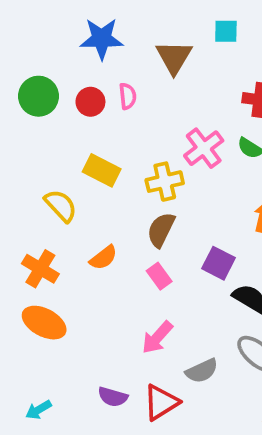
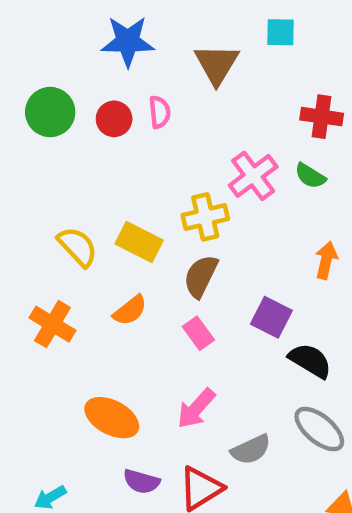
yellow rectangle: (102, 170) -> (139, 242), moved
orange ellipse: (44, 323) -> (112, 418), moved

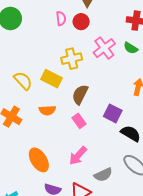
red circle: (114, 119) -> (81, 22), moved
yellow cross: (205, 217) -> (72, 59), moved
orange semicircle: (130, 310) -> (47, 110), turned 35
orange ellipse: (112, 418) -> (39, 160), turned 30

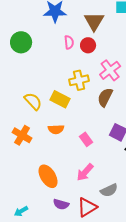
brown semicircle: (80, 94) -> (105, 97), moved

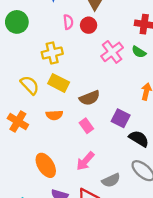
yellow cross: (79, 80) -> (52, 53), moved
brown semicircle: (105, 97) -> (90, 98), moved, turned -138

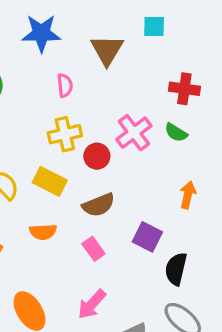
red circle: (89, 25) -> (97, 156), moved
yellow cross: (52, 53) -> (65, 134), moved
black semicircle: (139, 139) -> (176, 269), turned -108

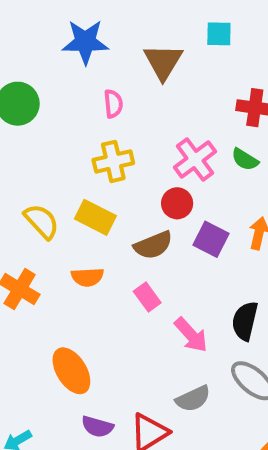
red circle: (97, 156) -> (177, 203), moved
purple square: (147, 237) -> (211, 239), moved
pink arrow: (92, 304) -> (191, 335), moved, turned -84

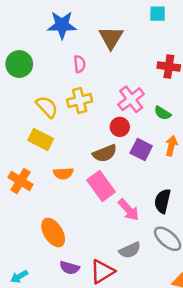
cyan square: (219, 34) -> (158, 14), moved
green semicircle: (245, 159) -> (163, 113), moved
yellow rectangle: (95, 217) -> (41, 139), moved
yellow semicircle: (42, 221) -> (47, 107), moved
pink rectangle: (147, 297) -> (101, 186), size x1.6

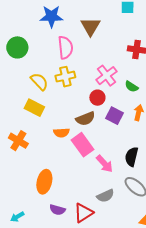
pink semicircle: (80, 64) -> (65, 47), size x1.6
orange semicircle: (63, 173) -> (61, 133), moved
orange ellipse: (53, 233) -> (44, 182), turned 45

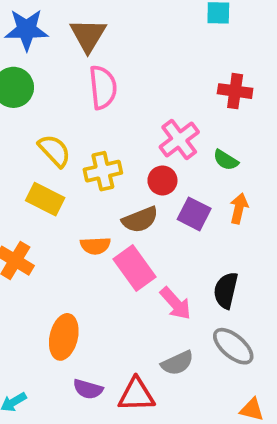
blue star: (51, 16) -> (27, 30), moved
brown triangle: (90, 26) -> (88, 35), moved
yellow cross: (65, 77) -> (103, 171), moved
red triangle: (83, 213) -> (136, 395), turned 30

